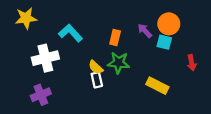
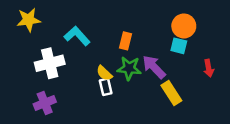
purple arrow: (145, 31) -> (154, 67), moved, size x1.5
yellow rectangle: (157, 86) -> (171, 93), turned 30

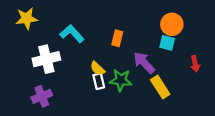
green star: (129, 68) -> (121, 80), moved

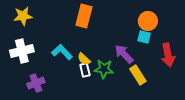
cyan L-shape: (72, 34) -> (62, 52), moved
orange rectangle: (117, 38) -> (84, 16), moved, size x1.6
white cross: (46, 59) -> (22, 51), moved
red arrow: (195, 64) -> (168, 55), size x1.6

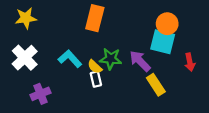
cyan square: (144, 37) -> (163, 42), size x1.6
white cross: (22, 51) -> (25, 58), turned -30
red arrow: (168, 55) -> (190, 62), size x0.7
green star: (104, 69) -> (111, 59), moved

